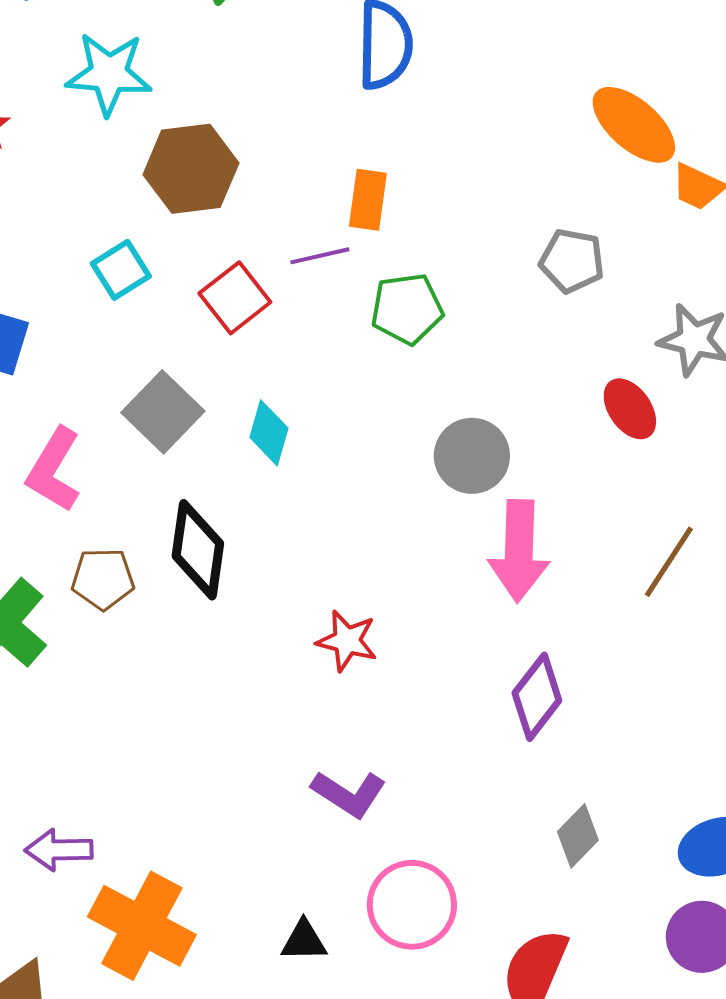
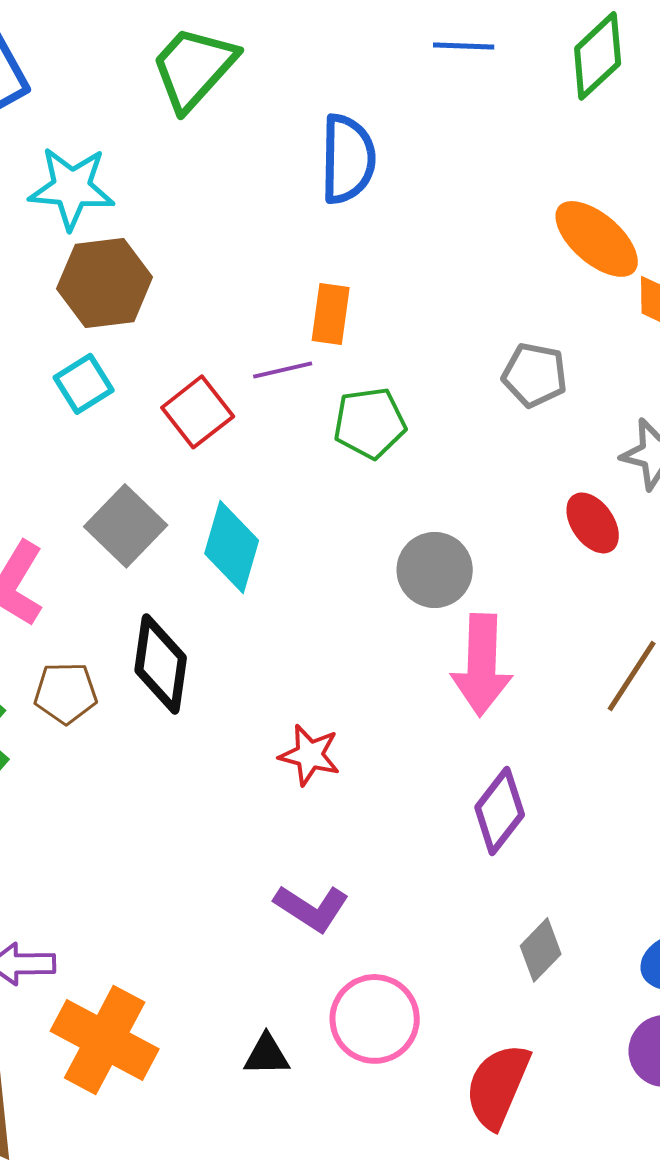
brown hexagon: (191, 169) -> (105, 283), moved
cyan diamond: (269, 433) -> (232, 547), size x1.4

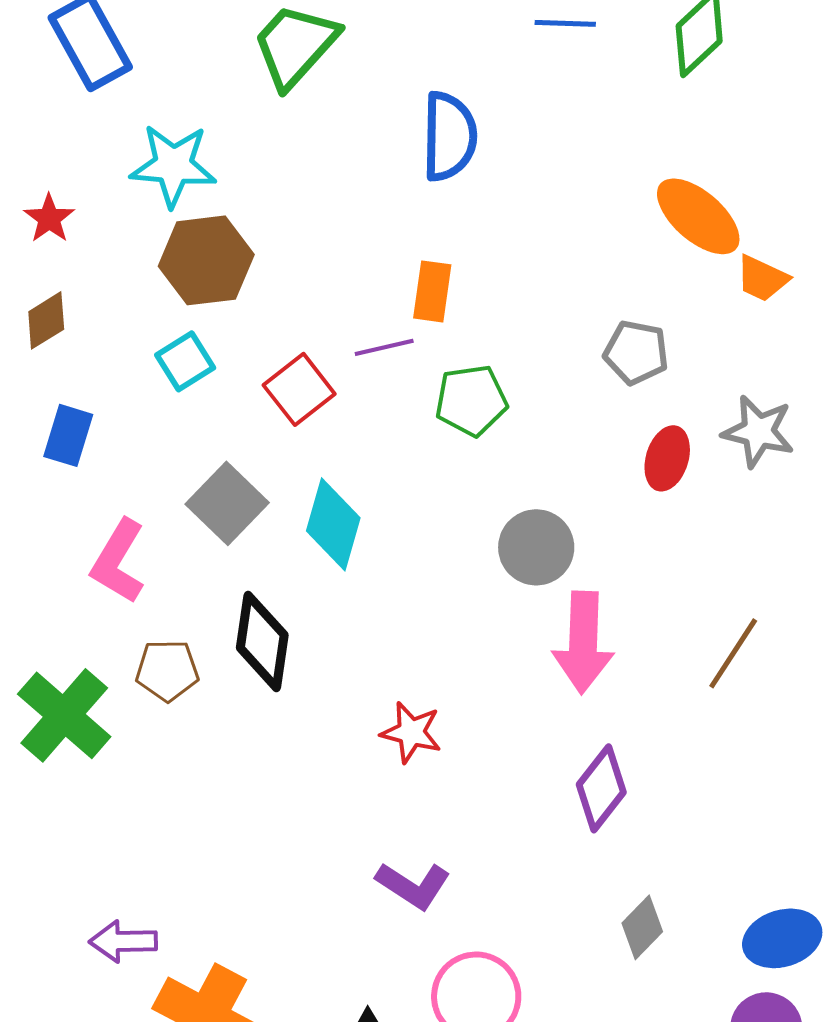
red ellipse: (593, 523) -> (667, 458), moved, turned 52

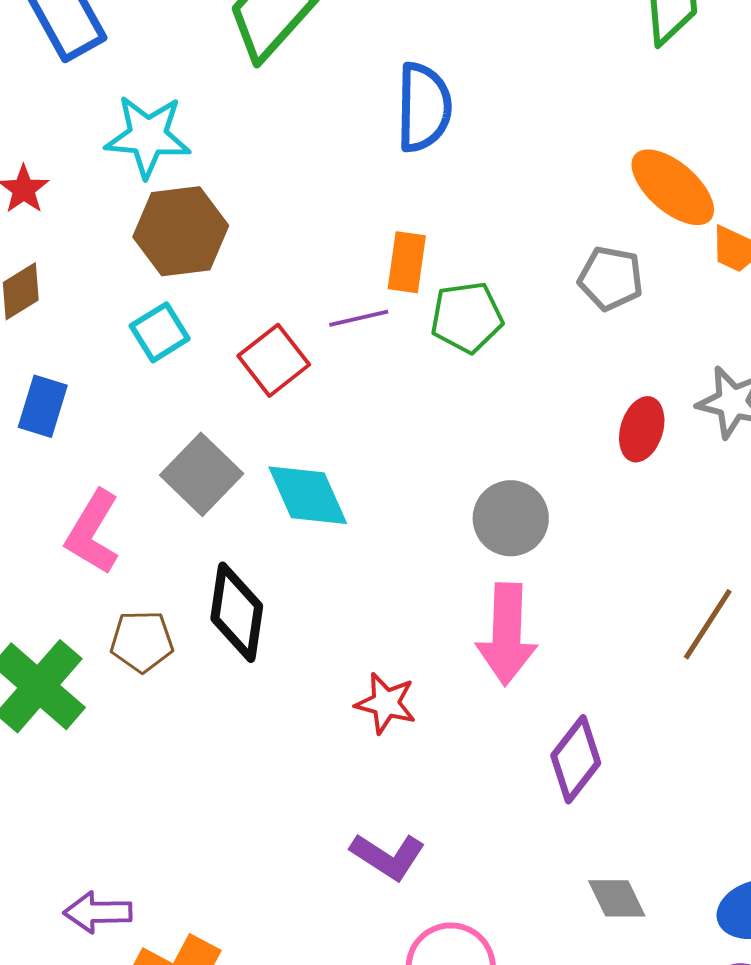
gray pentagon: (636, 352) -> (611, 278), moved
green pentagon: (471, 400) -> (467, 317), moved
cyan diamond: (333, 524) -> (308, 495), turned -40
pink arrow: (583, 642) -> (507, 634), moved
gray diamond: (642, 927) -> (617, 898), turned -70

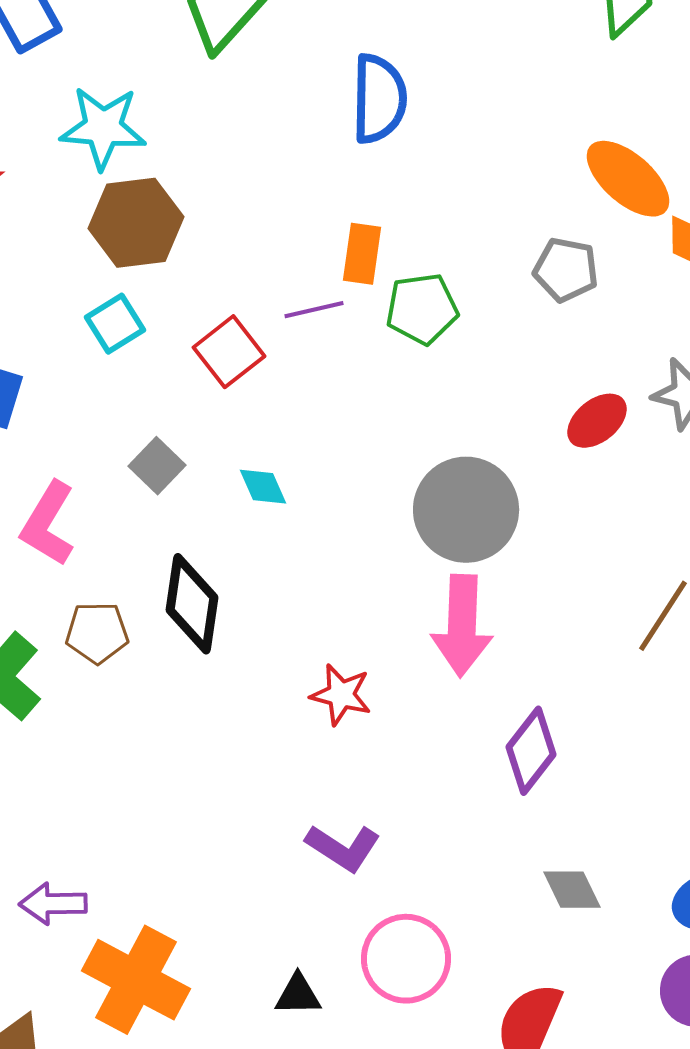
red ellipse: (642, 429) -> (597, 421), turned 34
gray square: (202, 474) -> (157, 466), size x0.7
cyan diamond: (308, 495) -> (263, 487), size x0.6
gray circle: (511, 518) -> (466, 510), size x1.4

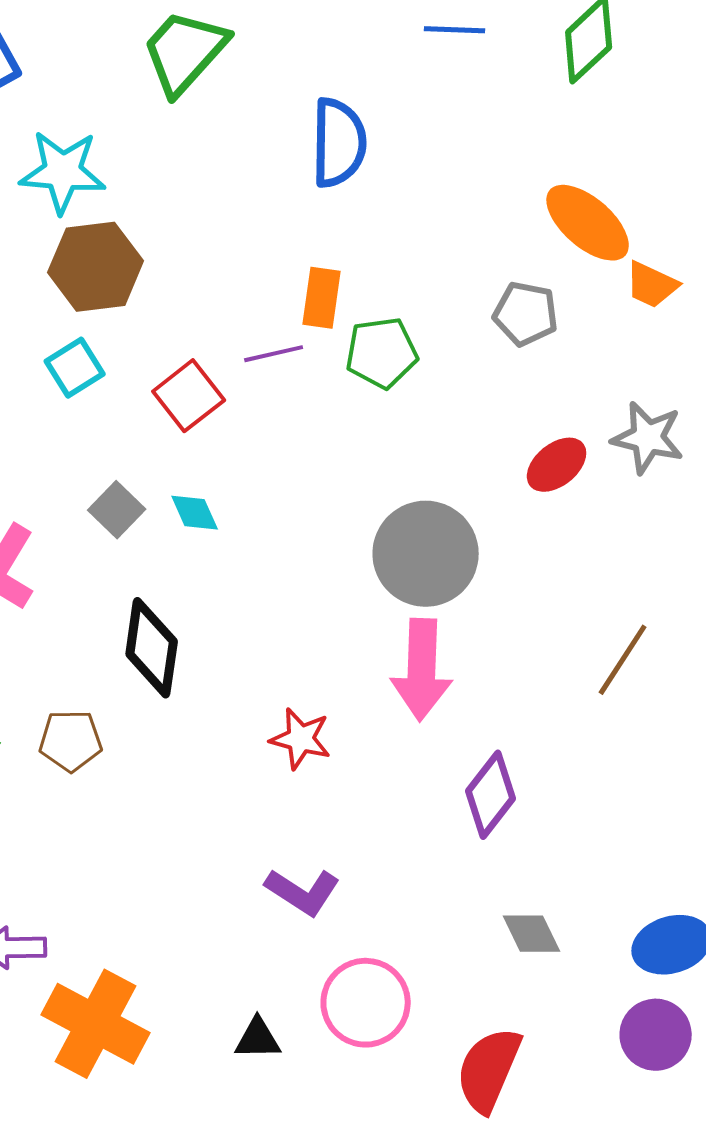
cyan diamond: (263, 487) -> (195, 513), moved
brown pentagon: (97, 633) -> (71, 741), moved

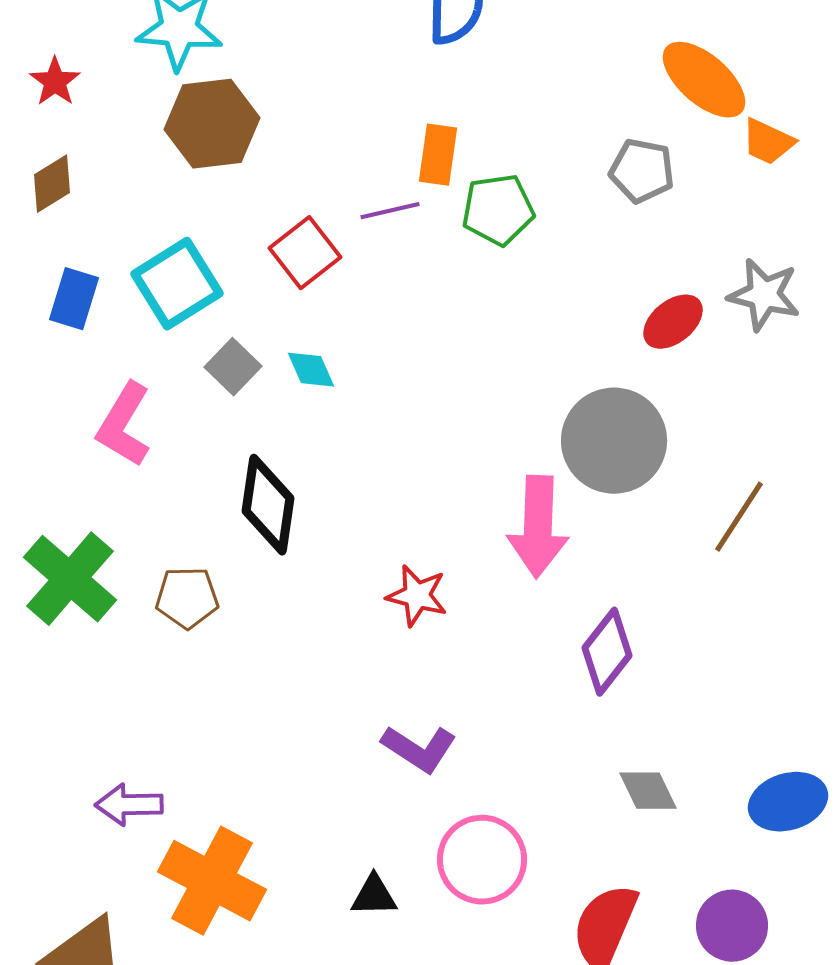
cyan square: (75, 368) -> (177, 284), moved, size x1.5
gray circle: (426, 554) -> (614, 441), moved
purple circle: (656, 1035) -> (732, 926), moved

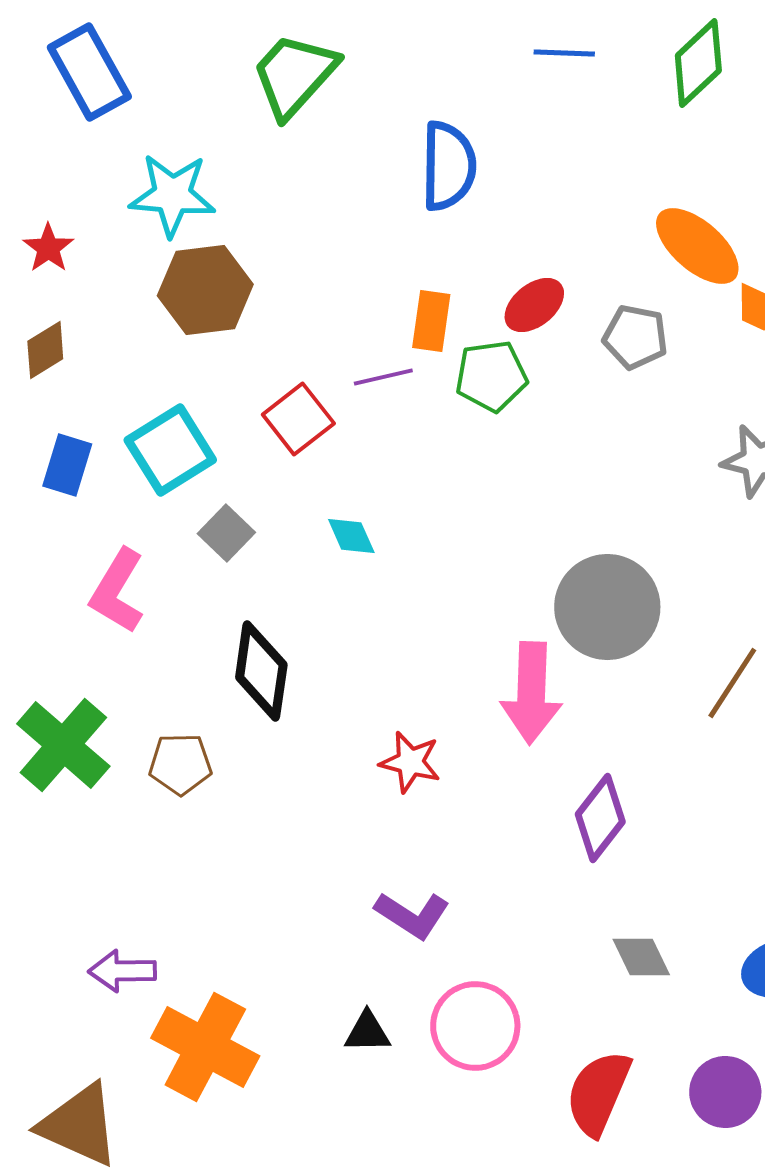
red ellipse: (673, 322) -> (534, 305), moved
cyan diamond: (311, 370) -> (351, 536), moved
black triangle: (374, 896) -> (367, 1032), moved

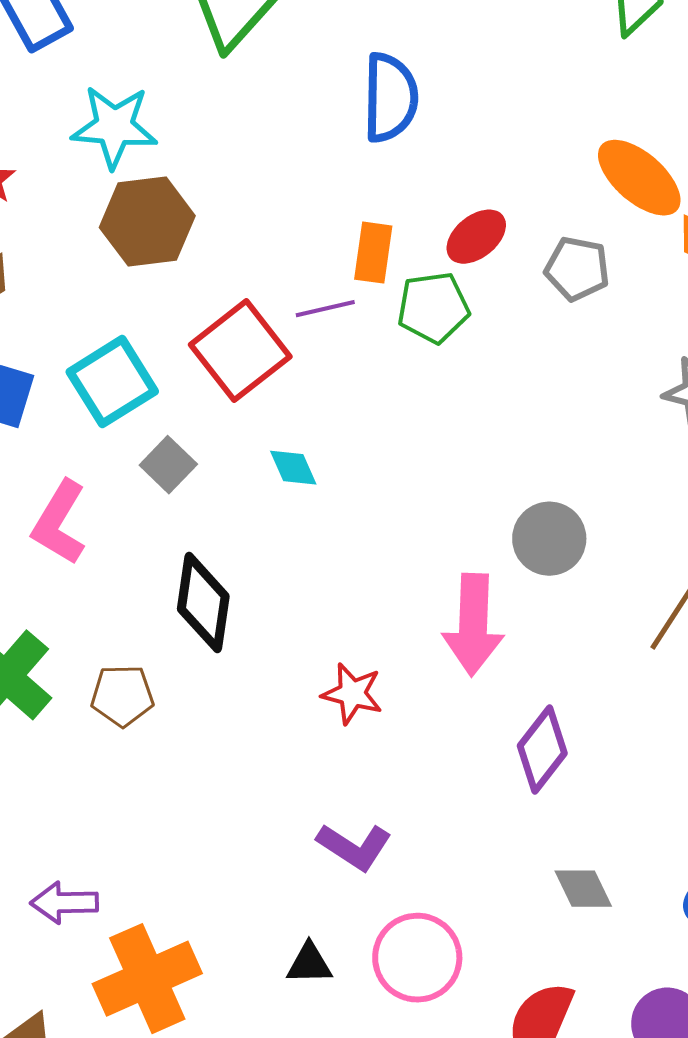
red square: (298, 419) -> (240, 351), size x1.4
gray circle: (607, 607) -> (549, 539), size x0.7
orange cross: (205, 1047) -> (147, 979), turned 38

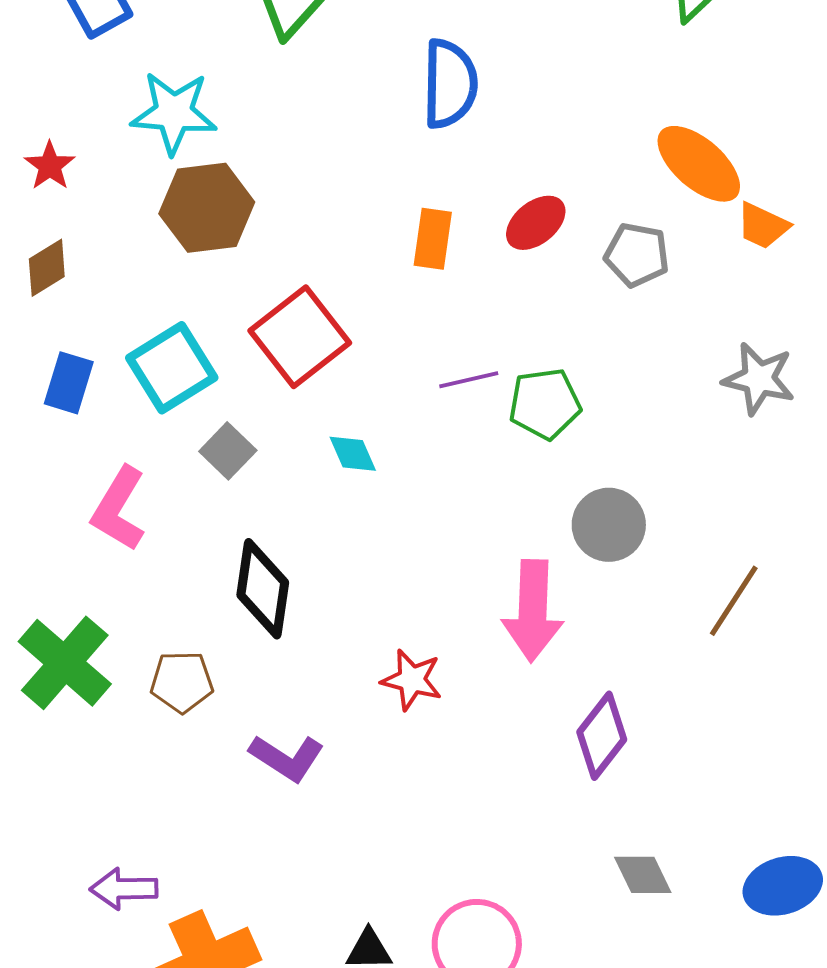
green pentagon: (433, 308) -> (545, 404), moved
purple line: (325, 309) -> (469, 380), moved
purple L-shape: (354, 847) -> (287, 758), moved

